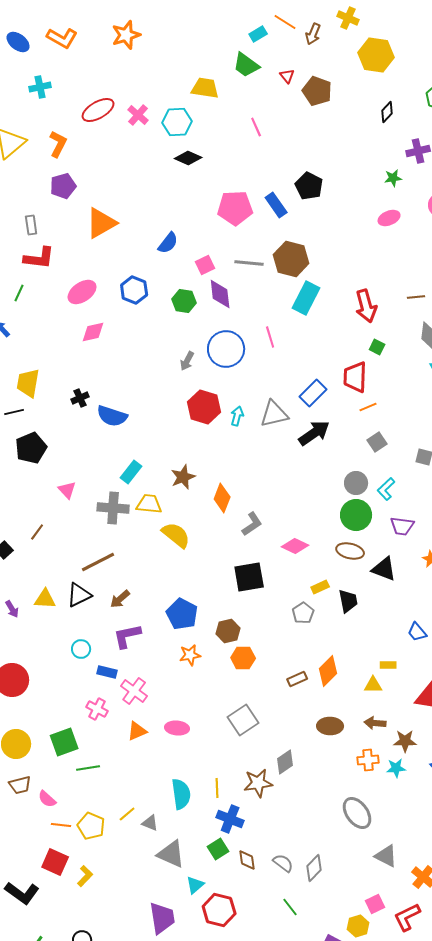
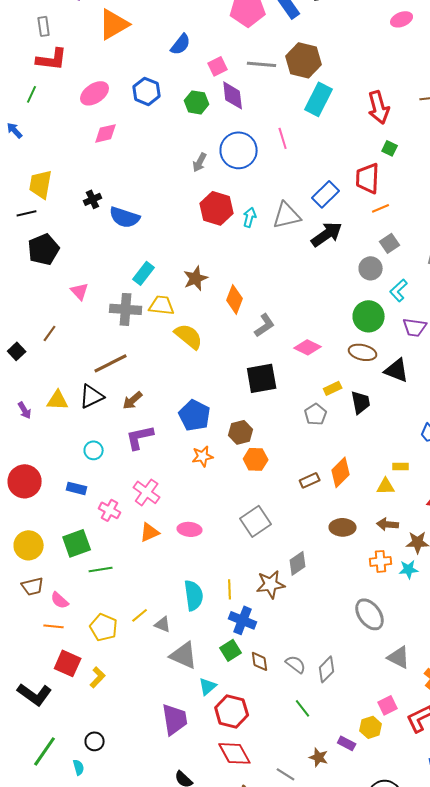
gray circle: (356, 483) -> (371, 268), moved
blue rectangle: (107, 672) -> (77, 488), moved
orange line: (61, 825) -> (54, 626), moved

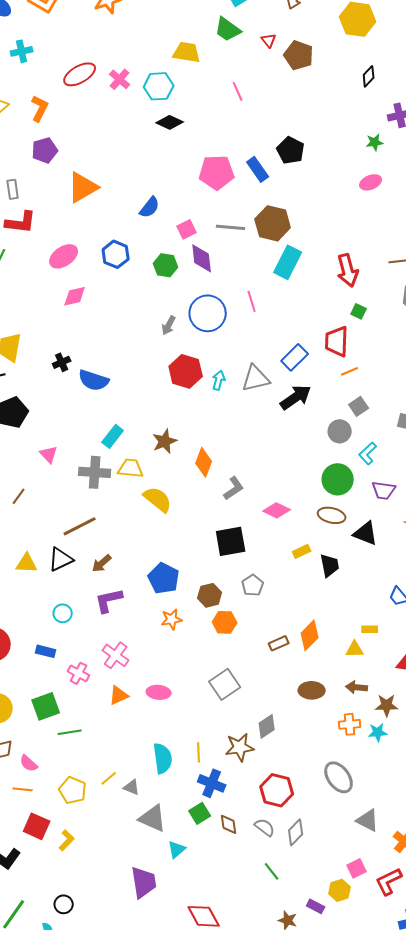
gray pentagon: (316, 414) -> (253, 585), moved
red hexagon: (232, 711) -> (277, 790), moved

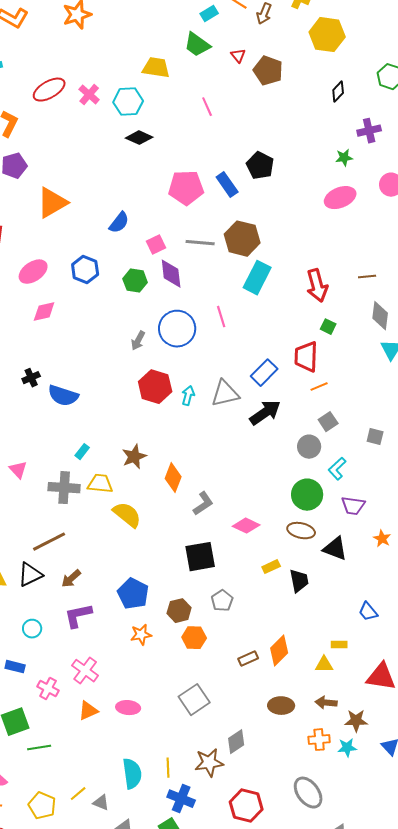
pink ellipse: (371, 182) -> (340, 198), size x1.4
cyan rectangle: (113, 436) -> (82, 452), size x0.7

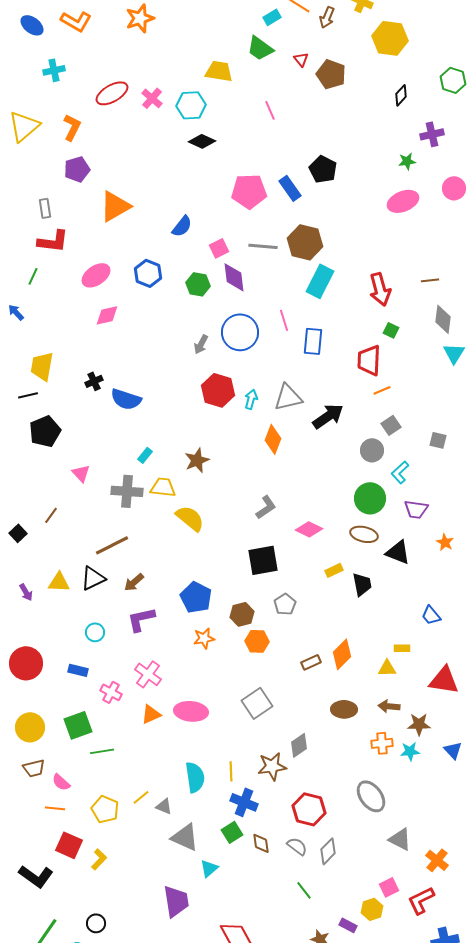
blue rectangle: (264, 373) -> (313, 341), moved, turned -40
orange diamond: (173, 478) -> (273, 439), moved
pink ellipse: (128, 708) -> (191, 711), size x1.4

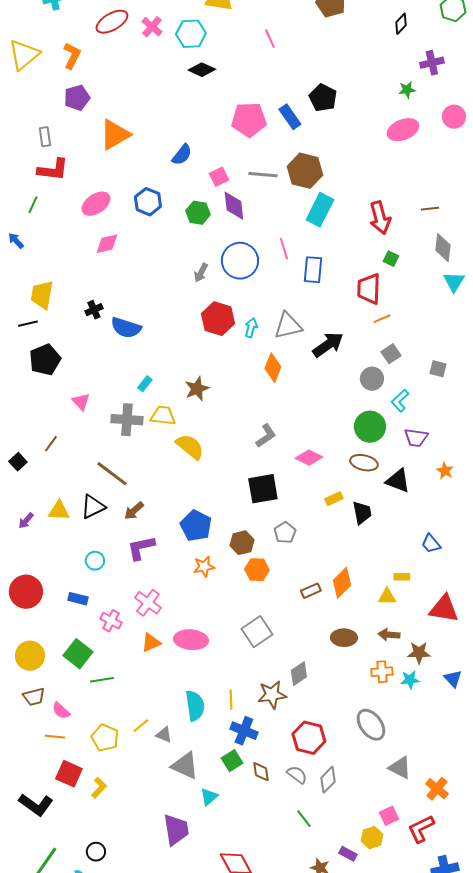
brown line: (112, 545) -> (112, 474), turned 64
purple arrow: (26, 592) -> (26, 521), turned 72
green square: (78, 725) -> (78, 654), turned -32

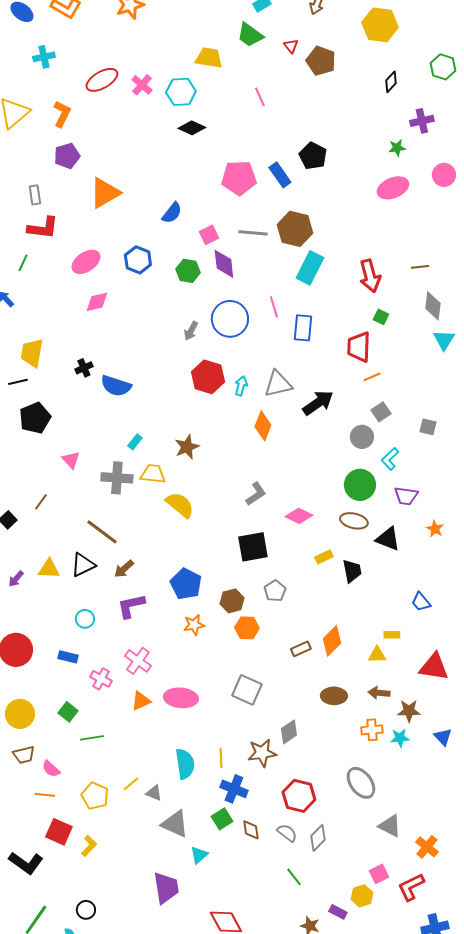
gray square: (257, 632) -> (247, 690), turned -32
green square: (78, 654) -> (68, 712), size x0.7

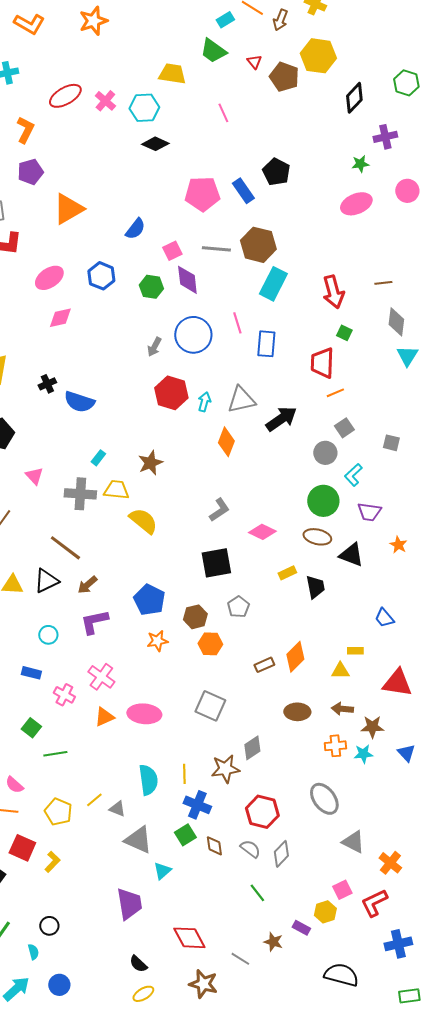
yellow hexagon: (380, 25) -> (318, 56), moved
black diamond: (391, 82) -> (354, 98), size x1.4

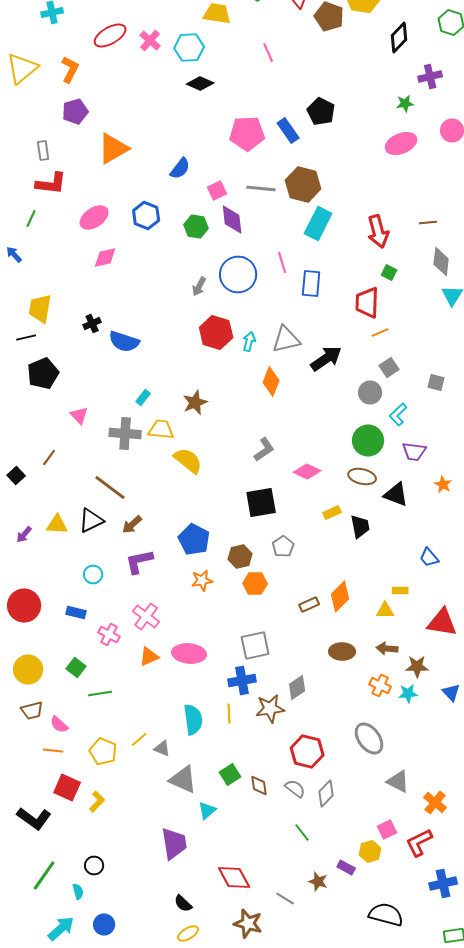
gray square: (210, 706) -> (255, 646), turned -36
orange cross: (335, 746) -> (380, 686), turned 30
blue cross: (197, 805) -> (242, 680), moved, turned -32

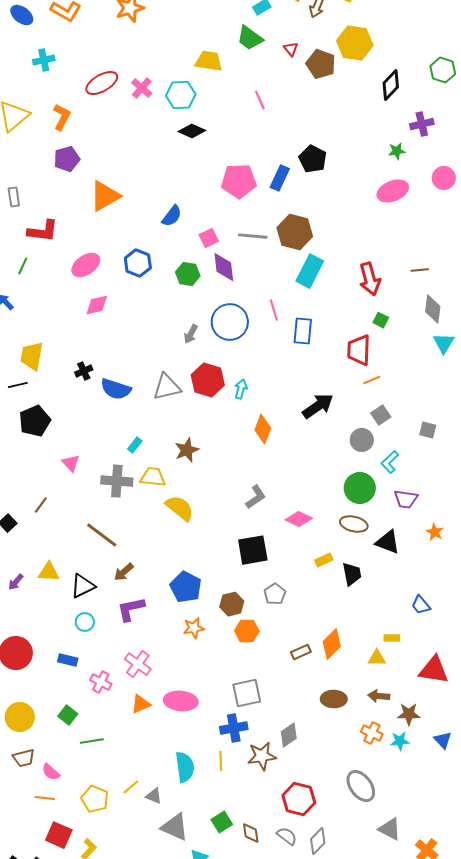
blue rectangle: (288, 130) -> (280, 178), turned 60
gray rectangle: (43, 150) -> (14, 197), moved
gray triangle: (286, 340) -> (167, 387), moved
black triangle: (91, 520) -> (83, 586), moved

